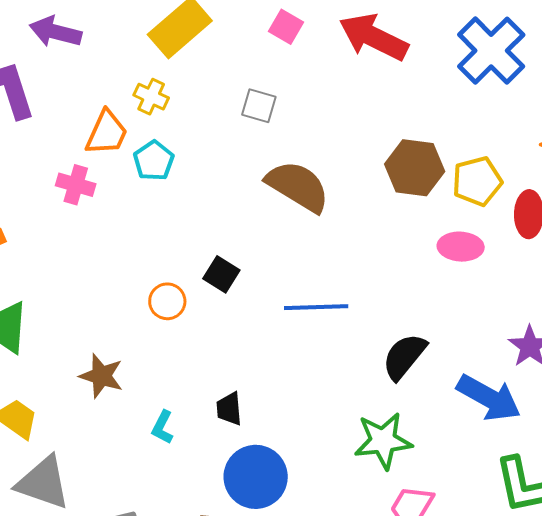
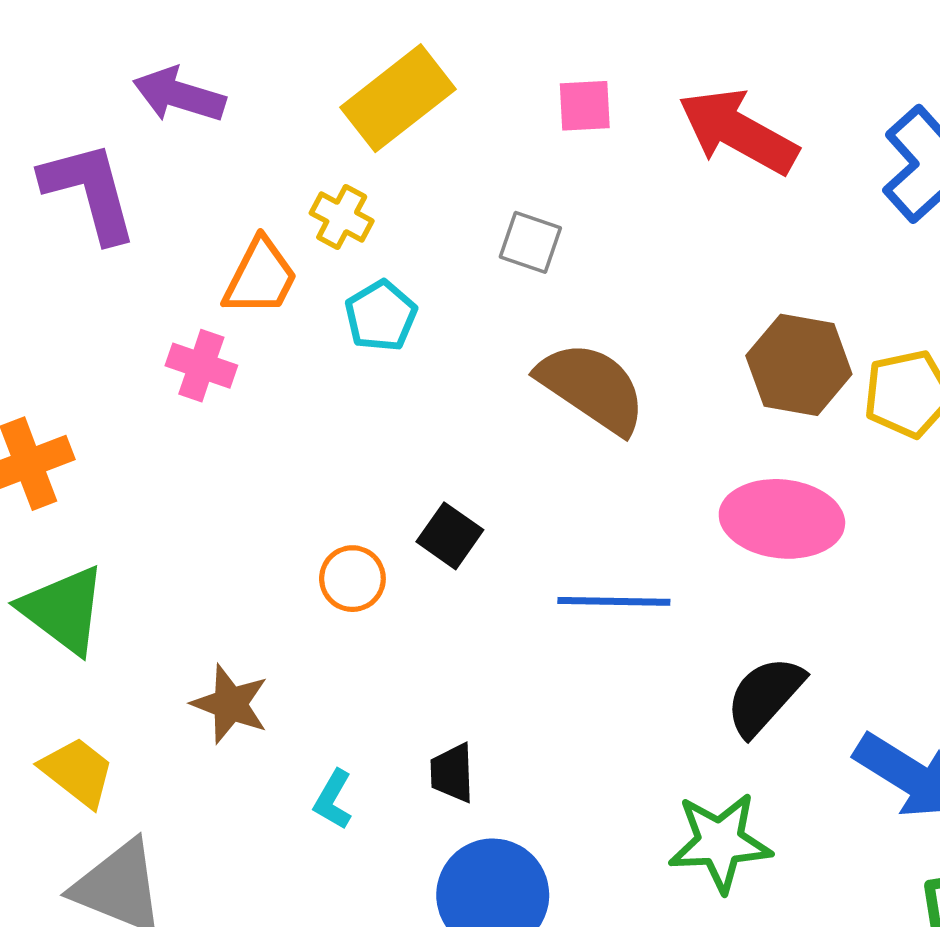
pink square: (286, 27) -> (585, 106), turned -36
cyan pentagon: (154, 161) -> (381, 316), moved
pink ellipse: (461, 247) -> (782, 519), moved, size x1.5

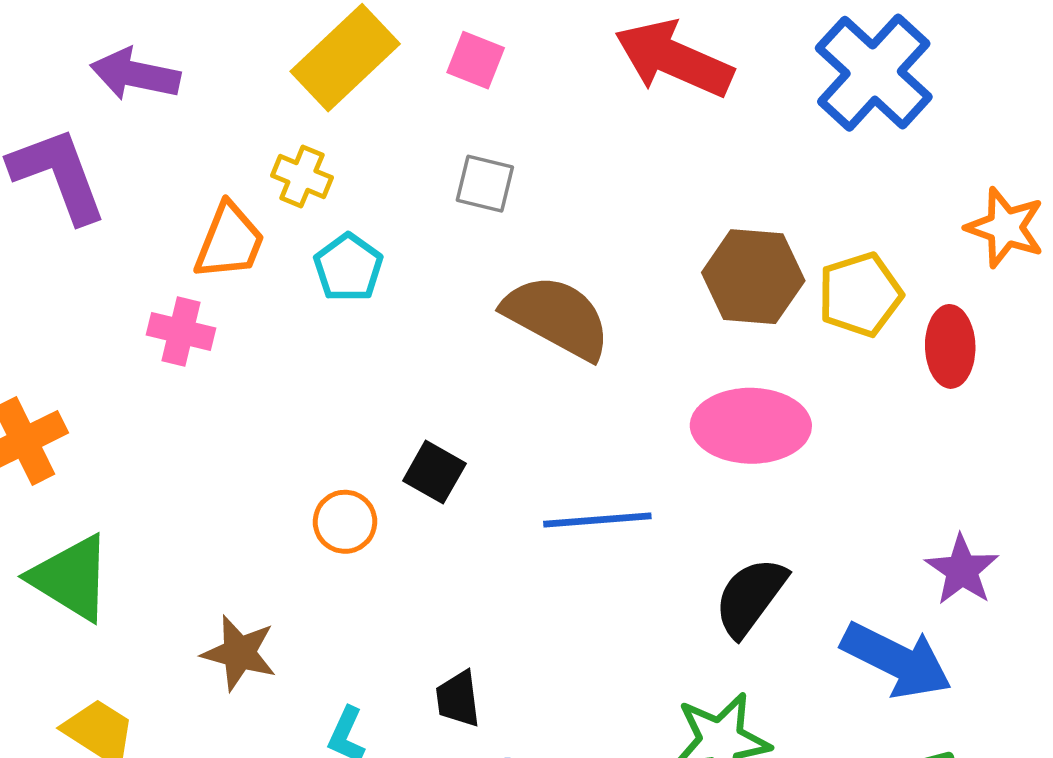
pink square: (585, 106) -> (476, 60), moved, turned 30

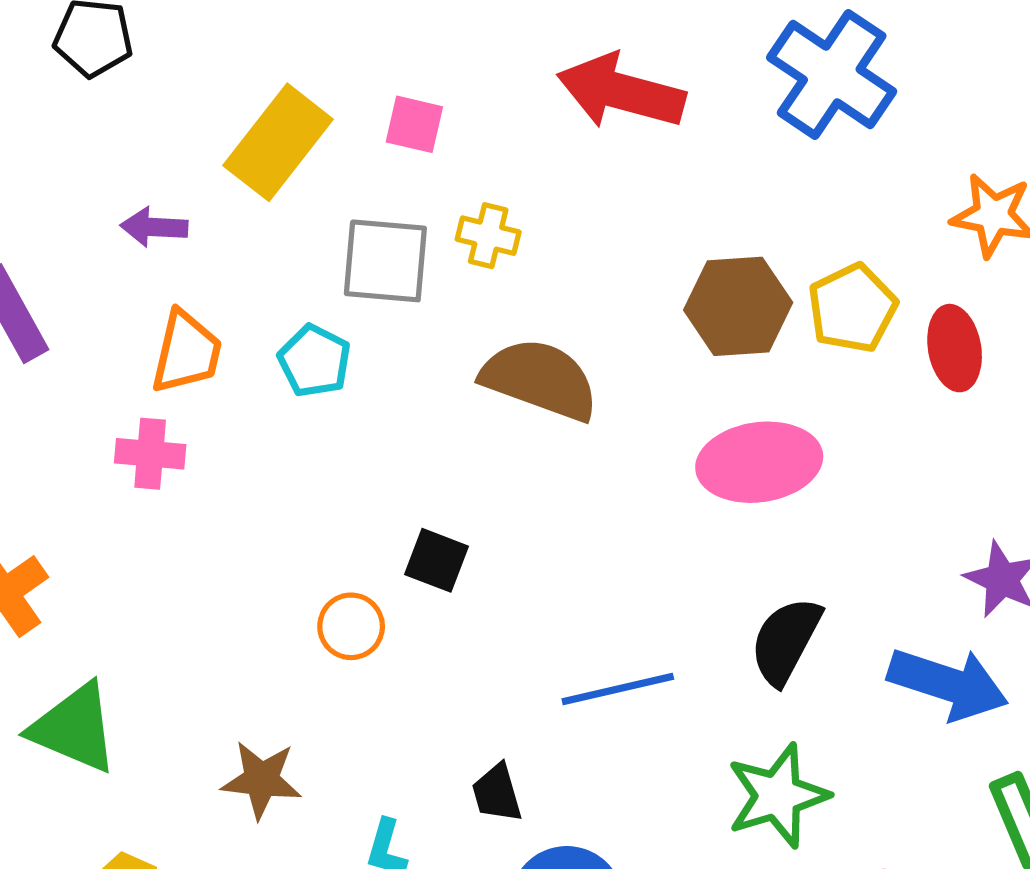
purple arrow: (135, 74) -> (154, 227), moved, size x0.7
yellow cross: (302, 176) -> (488, 236), moved
gray square: (485, 184) -> (385, 261), moved, size x1.5
blue line: (597, 520) -> (618, 689), moved

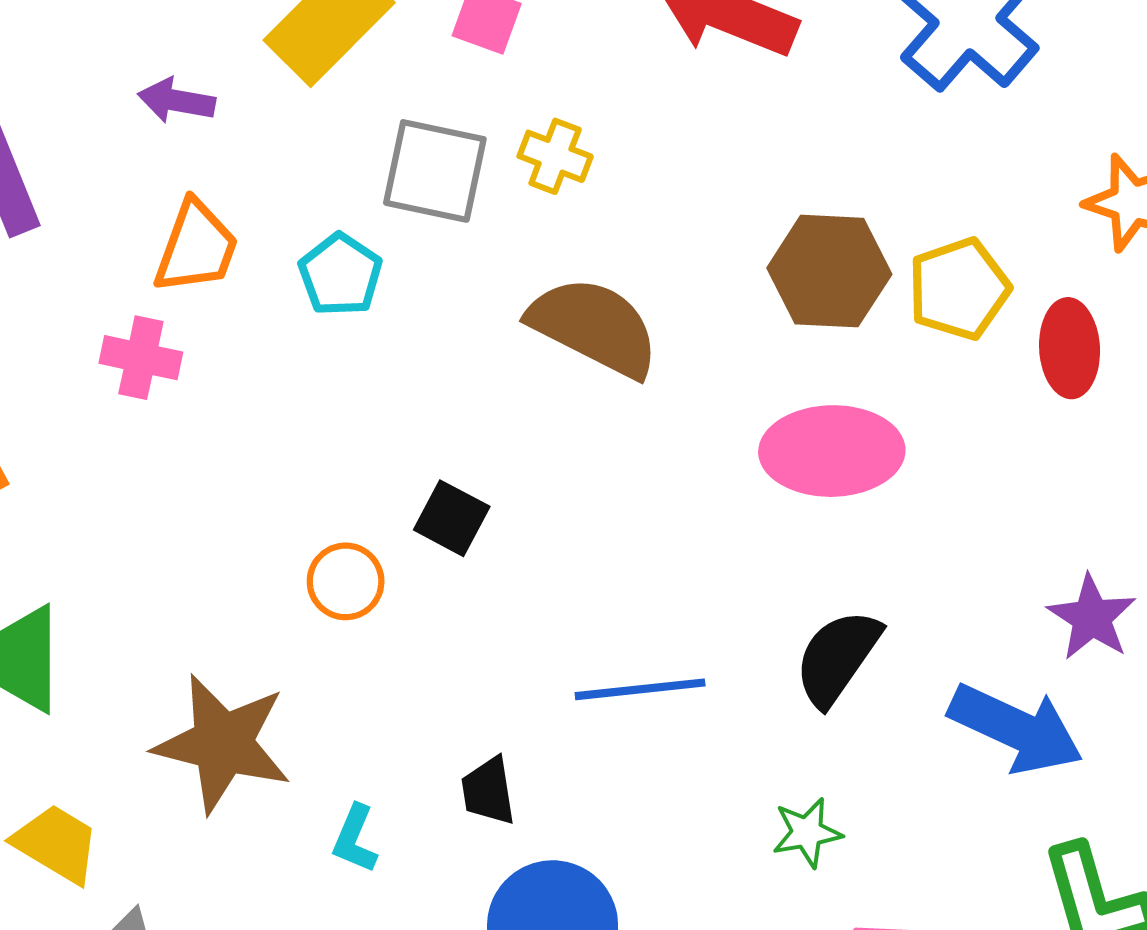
brown star: (261, 780) -> (223, 743), size x1.5
green star: (778, 796) -> (807, 833), size x0.6

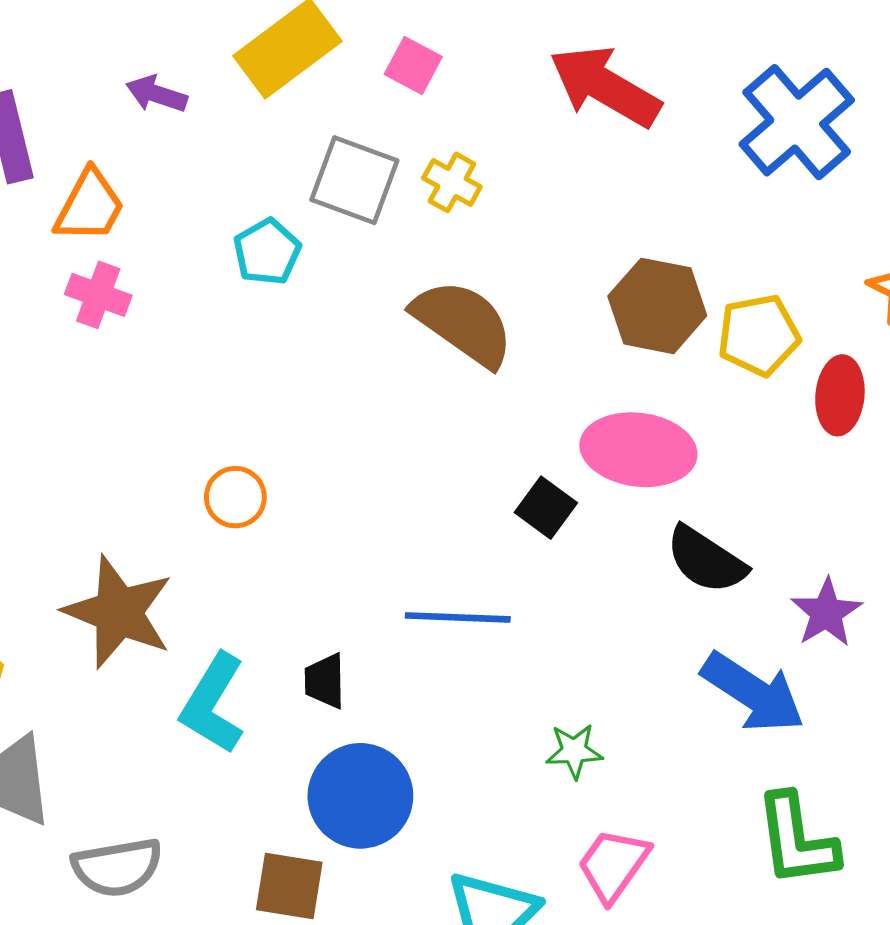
orange trapezoid: (196, 247) -> (90, 206), moved
black square: (452, 518) -> (546, 508), moved
black semicircle: (837, 657) -> (706, 560), moved, turned -100
cyan L-shape: (355, 839) -> (213, 704), size x1.8

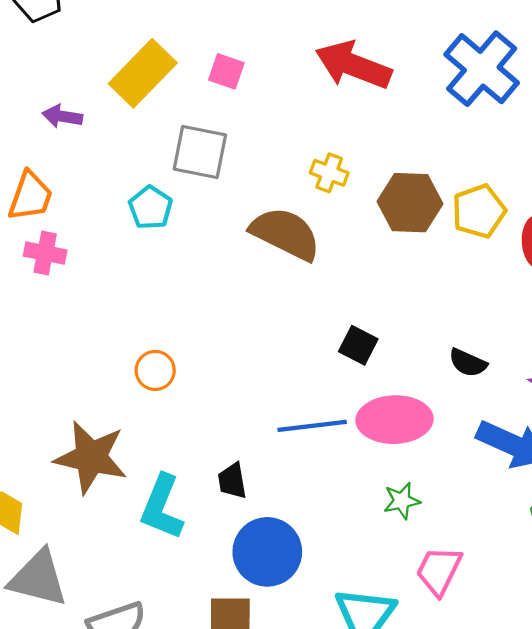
yellow cross: (452, 182) -> (329, 173), moved
pink ellipse: (638, 450) -> (394, 420), moved
black semicircle: (706, 560) -> (468, 363), size x0.7

